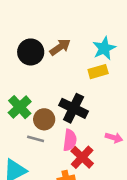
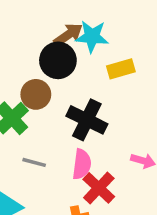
cyan star: (104, 48) -> (92, 37), moved, turned 30
black circle: (31, 52) -> (58, 60), moved
brown circle: (44, 119) -> (36, 94), moved

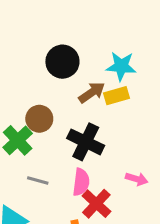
brown arrow: (68, 35) -> (92, 92), moved
cyan star: (92, 37) -> (121, 66), moved
black circle: (58, 60) -> (62, 62), moved

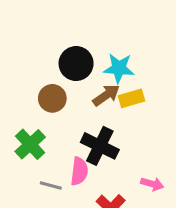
cyan star: (121, 66) -> (119, 68), moved
brown circle: (39, 119) -> (52, 98), moved
pink semicircle: (81, 182) -> (79, 171), moved

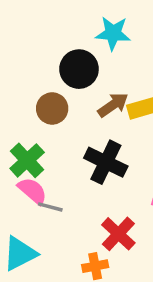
cyan star: (119, 68) -> (113, 33), moved
pink semicircle: (79, 171) -> (32, 191), moved, turned -56

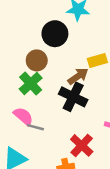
brown arrow: (113, 105) -> (78, 76), moved
green cross: (27, 160) -> (31, 83), moved

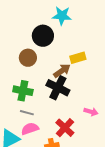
green cross: (31, 83) -> (23, 91), moved, turned -36
pink semicircle: (23, 116) -> (30, 129), moved, turned -60

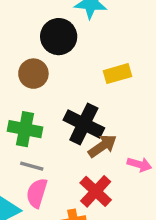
brown arrow: (62, 71) -> (102, 146), moved
pink semicircle: (30, 129) -> (37, 193), turned -54

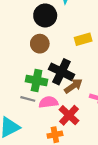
brown circle: (33, 74) -> (40, 44), moved
green cross: (25, 129) -> (37, 80), moved
pink semicircle: (37, 193) -> (48, 102), moved, turned 66

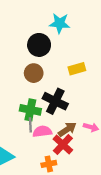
brown arrow: (73, 86) -> (67, 129), moved
gray line: (28, 99) -> (30, 125), moved, turned 72

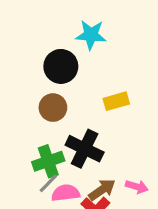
green cross: (30, 110) -> (48, 161), turned -30
gray line: (30, 125) -> (48, 183), turned 48

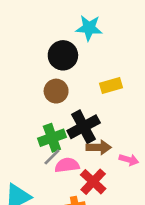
black cross: (85, 149) -> (84, 127), turned 36
brown arrow: (102, 190) -> (99, 147), moved, turned 35

